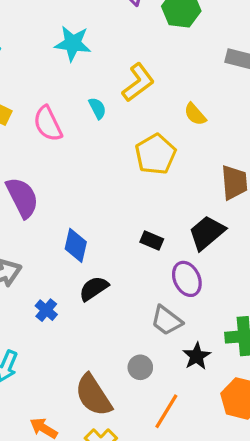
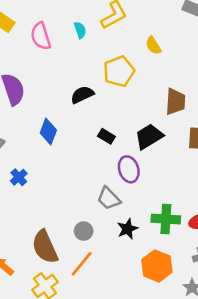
black semicircle: (94, 289) -> (82, 95), moved
orange line: (166, 411) -> (82, 264), moved

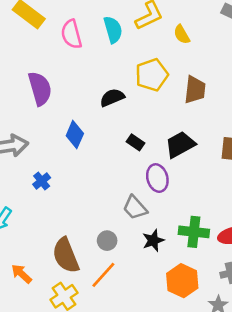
cyan semicircle: (80, 30) -> (113, 30), size x1.5
yellow semicircle: (153, 46) -> (182, 34), moved
brown trapezoid: (175, 102) -> (195, 90), moved

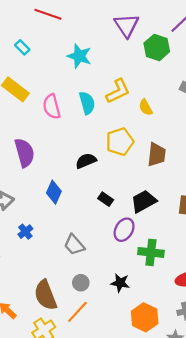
purple ellipse: (157, 178) -> (124, 230), turned 45
gray trapezoid: (135, 208) -> (74, 245), moved
green cross: (194, 232) -> (151, 252), moved
black star: (153, 240) -> (120, 283), turned 30

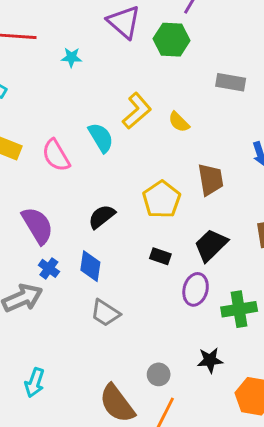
cyan star: (79, 56) -> (71, 57), moved, size x0.6
yellow pentagon: (120, 142) -> (162, 199), moved
black semicircle: (86, 161) -> (102, 217), moved
blue cross: (25, 232) -> (49, 268), moved
gray trapezoid: (74, 245) -> (105, 313), moved

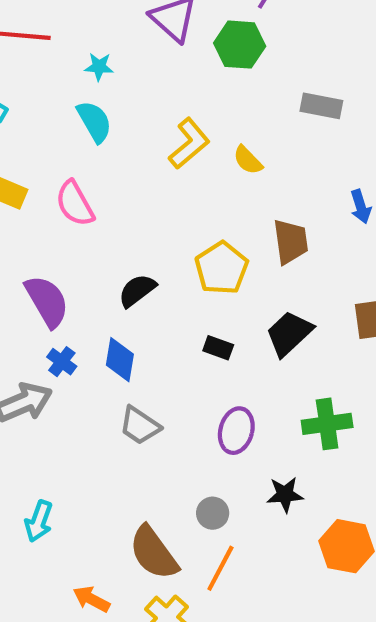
cyan semicircle: (101, 138) -> (94, 122), moved
purple ellipse: (196, 289) -> (236, 431), moved

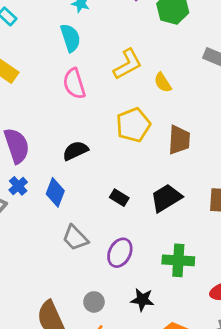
pink semicircle: (75, 204) -> (74, 84), moved
yellow pentagon: (221, 268) -> (133, 125), moved
gray trapezoid: (140, 426) -> (75, 238), moved

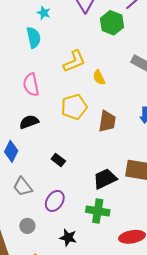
pink semicircle: (74, 84) -> (31, 85), moved
black trapezoid: (166, 198) -> (105, 179), moved
gray circle: (94, 302) -> (27, 226), moved

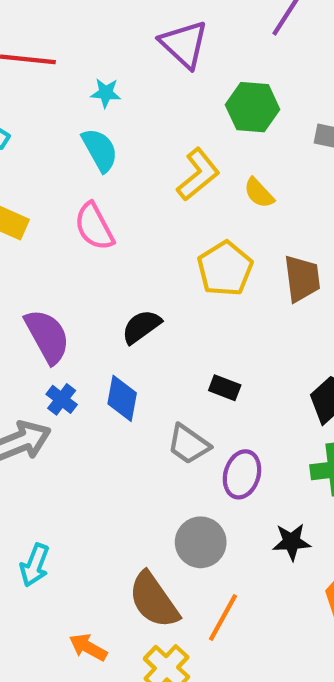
green hexagon: (112, 23) -> (253, 107), moved
pink semicircle: (31, 85) -> (94, 226), moved
gray trapezoid: (23, 187) -> (188, 444), moved
gray circle: (27, 226) -> (201, 542), size x1.5

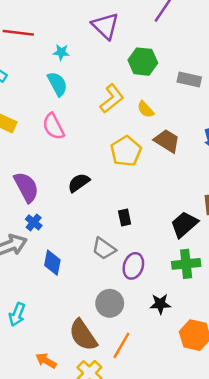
brown trapezoid: (302, 279) -> (167, 141), moved, turned -52
black rectangle: (225, 388) -> (125, 218), turned 56
blue diamond: (122, 398) -> (52, 263), moved

